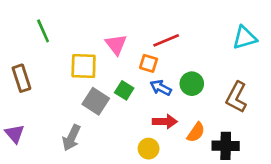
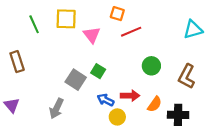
orange square: (149, 63) -> (117, 14), moved
yellow square: (84, 66) -> (66, 19), moved
blue arrow: (161, 88) -> (106, 100), moved

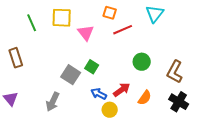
cyan triangle: (193, 30) -> (155, 14), moved, turned -36
red arrow: (130, 96) -> (122, 90), turned -36
black cross: (178, 115) -> (179, 102), moved, turned 30

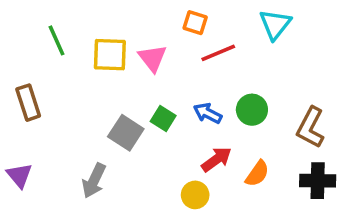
yellow square: (62, 18) -> (110, 55), moved
blue arrow: (99, 94) -> (208, 113), moved
black cross: (179, 102) -> (318, 181), turned -30

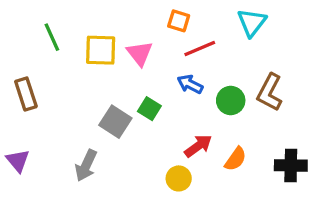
blue arrow: (208, 113) -> (190, 84), moved
brown L-shape: (311, 127) -> (270, 92), moved

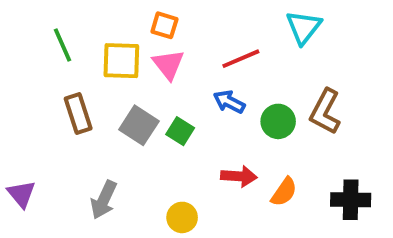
orange square: (179, 21) -> (164, 25), moved
brown rectangle: (26, 94) -> (78, 114), moved
gray square: (115, 122) -> (139, 125), moved
red arrow: (198, 146) -> (239, 176), turned 40
yellow circle: (179, 178) -> (182, 217), moved

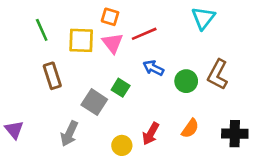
red line: (241, 59) -> (144, 34), moved
gray square: (139, 125) -> (94, 102), moved
red arrow: (239, 176) -> (151, 134), moved, turned 115

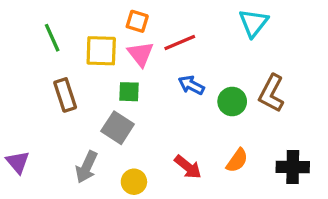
green square: (121, 88) -> (129, 92), moved, turned -30
red arrow: (151, 134) -> (188, 167), turned -80
yellow circle: (122, 145) -> (134, 182), moved

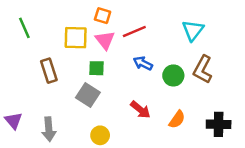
cyan triangle: (253, 23) -> (193, 30), moved
green line: (52, 38) -> (24, 28), moved
gray arrow: (86, 167) -> (49, 129), moved, turned -30
red arrow: (188, 167) -> (140, 110), moved

